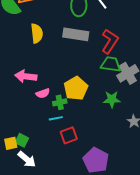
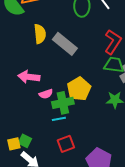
gray rectangle: (76, 34) -> (65, 44), moved, turned 30
green cross: (60, 102) -> (63, 103), size x1.5
red square: (69, 135) -> (66, 144), moved

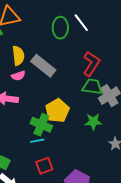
pink semicircle: (46, 94) -> (18, 76), moved
green cross: (63, 103) -> (41, 125), turned 35

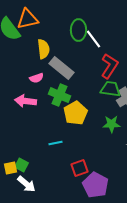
white line: (81, 23) -> (94, 39), moved
yellow semicircle: (18, 56) -> (44, 49), moved
green cross: (41, 125) -> (60, 95), moved
red square: (44, 166) -> (80, 168), moved

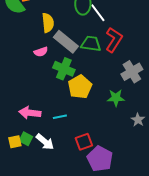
green trapezoid: (110, 89) -> (91, 44), moved
pink arrow: (26, 101) -> (30, 113), moved
white arrow: (26, 184) -> (45, 142), moved

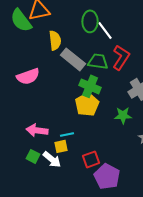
pink semicircle: (41, 52) -> (28, 76), moved, size x1.6
green cross: (64, 69) -> (90, 86), moved
yellow square: (15, 142) -> (61, 146), moved

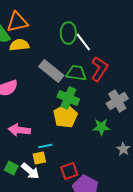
yellow semicircle: (55, 40) -> (19, 45), moved, turned -90
pink arrow: (37, 130) -> (19, 130), moved

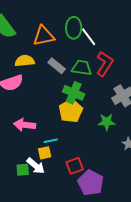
orange triangle: (17, 22) -> (44, 36), moved
yellow semicircle: (19, 45) -> (25, 61), moved
gray rectangle: (51, 71) -> (57, 66), size x0.7
green square: (11, 168) -> (23, 170), moved, turned -32

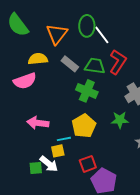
orange triangle: (44, 36) -> (57, 34), turned -40
yellow pentagon: (71, 111) -> (84, 126), moved

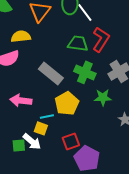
gray rectangle: (70, 64) -> (51, 73), moved, size x1.4
green cross: (87, 91) -> (85, 72), moved
yellow square: (58, 151) -> (41, 128), turned 32

